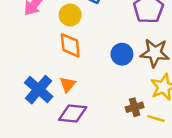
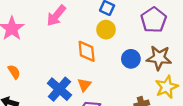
yellow circle: (70, 15) -> (106, 30), moved

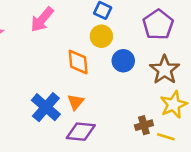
brown star: (159, 58) -> (165, 70), turned 30
blue circle: (131, 59) -> (123, 61), moved

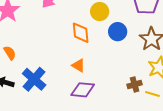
orange triangle: (76, 102) -> (78, 65), turned -40
blue cross: (46, 107) -> (34, 79), moved

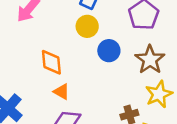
orange diamond: (81, 33) -> (51, 62), moved

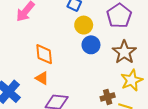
yellow circle: (87, 26) -> (84, 25), moved
orange triangle: (62, 92) -> (42, 78), moved

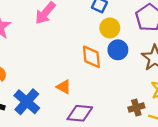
orange diamond: (44, 54) -> (91, 57), moved

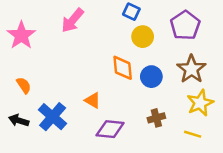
blue circle: (118, 50) -> (151, 77), moved
brown cross: (136, 108) -> (156, 118), moved

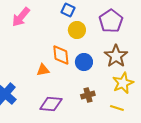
orange triangle: (93, 100) -> (43, 70), moved, turned -40

